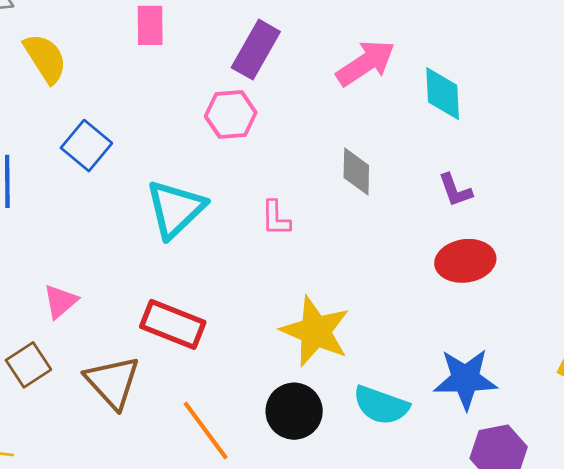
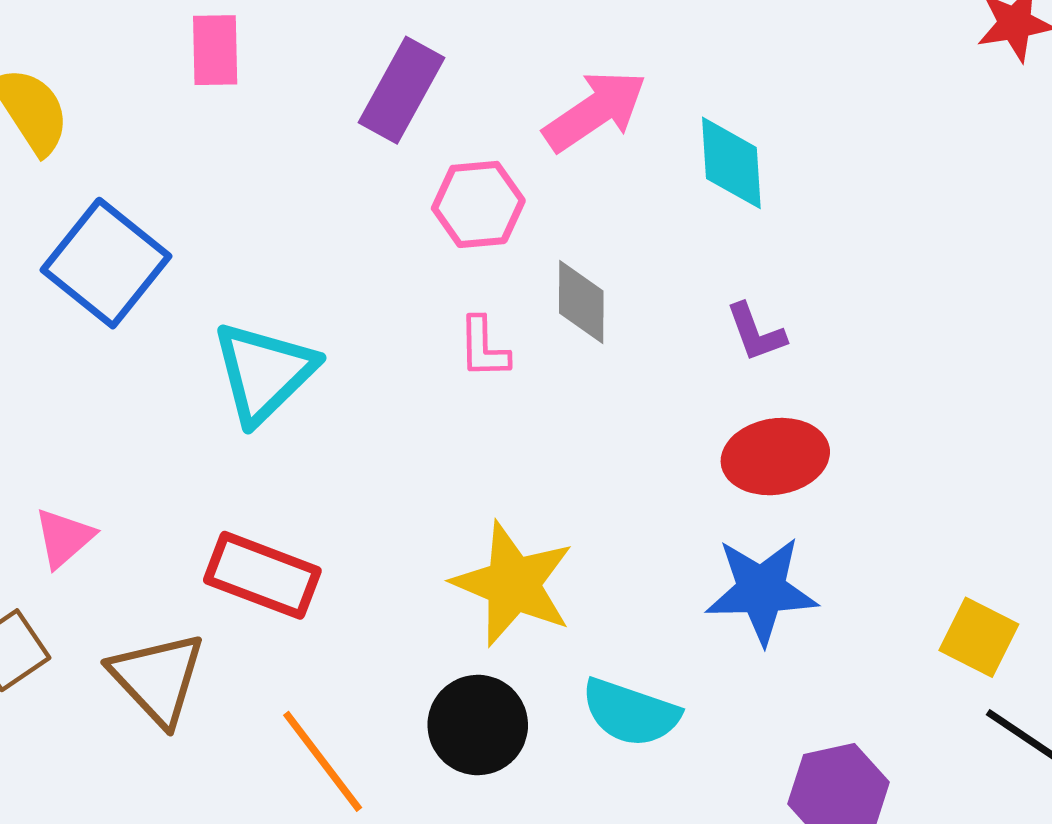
pink hexagon: (231, 114) -> (478, 204), moved
blue square: (86, 146) -> (106, 263), size x1.4
pink L-shape: (276, 218) -> (484, 348), moved
blue star: (465, 379) -> (761, 590), moved

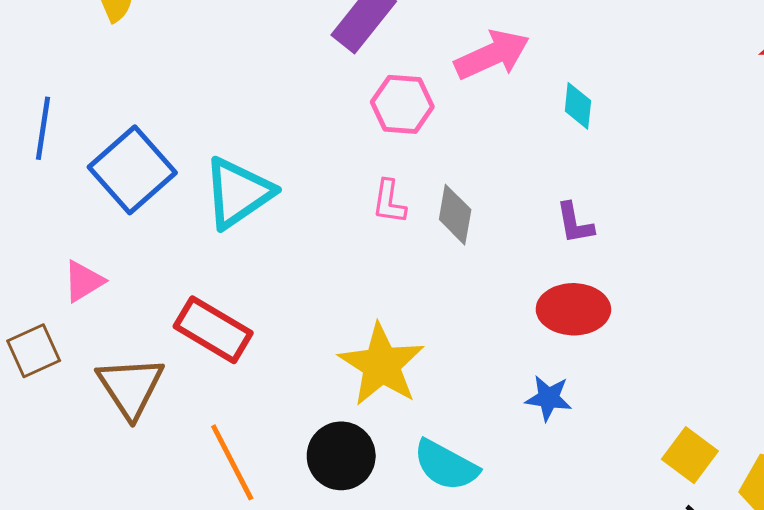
cyan diamond: (731, 163) -> (578, 106), size x0.7
blue square: (106, 263) -> (132, 170), moved
gray diamond: (581, 302) -> (455, 215), moved
blue star: (761, 590) -> (548, 398), size x0.6

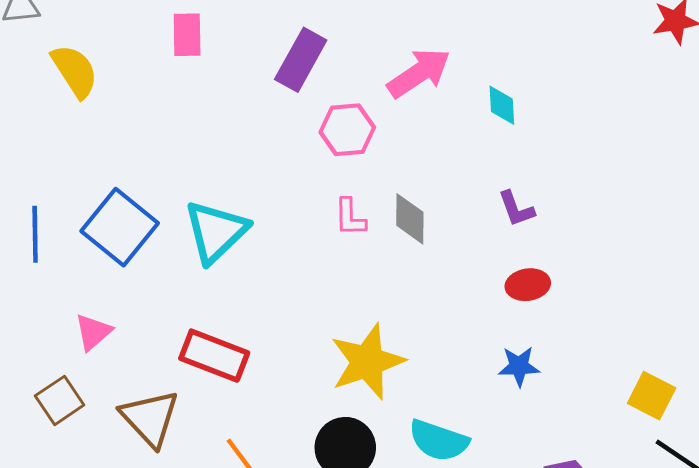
blue line: (43, 128) -> (35, 234), moved
red ellipse: (573, 309) -> (528, 285), size x0.7
yellow star: (381, 365) -> (367, 362), turned 30

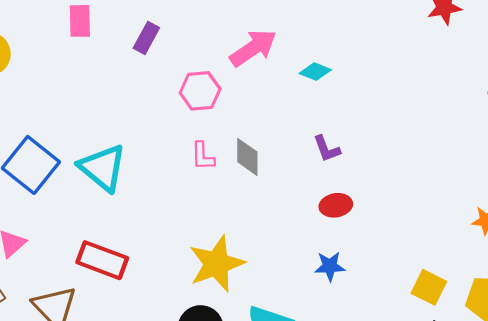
purple rectangle: (301, 60) -> (146, 38), moved, size x0.7
cyan diamond: (502, 105) -> (315, 72), turned -64
cyan triangle: (216, 232) -> (103, 168), turned -36

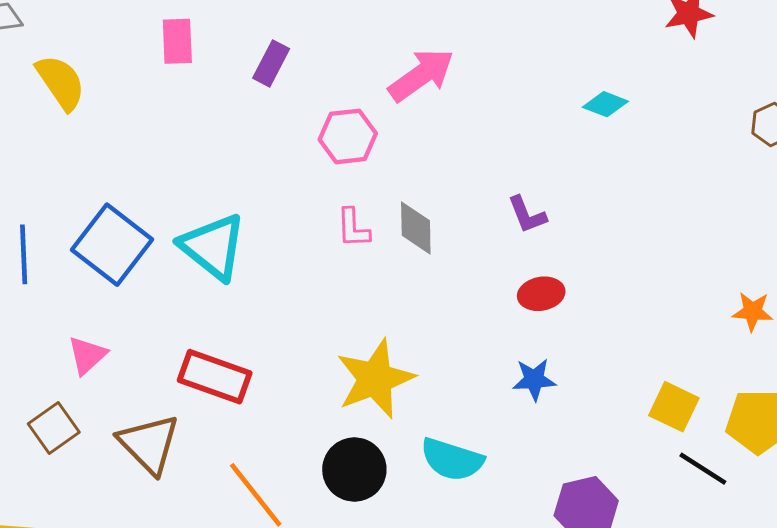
cyan diamond: (315, 72) -> (605, 104), moved

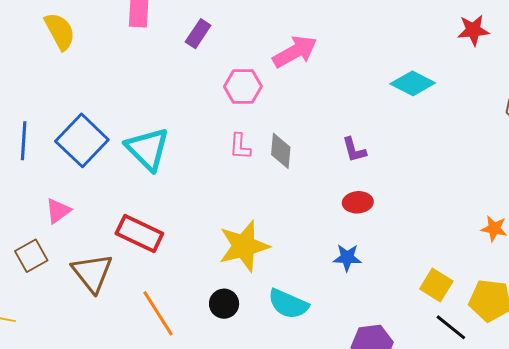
cyan diamond: (605, 104) -> (413, 83), size x1.5
black circle: (354, 470) -> (224, 304), size x0.7

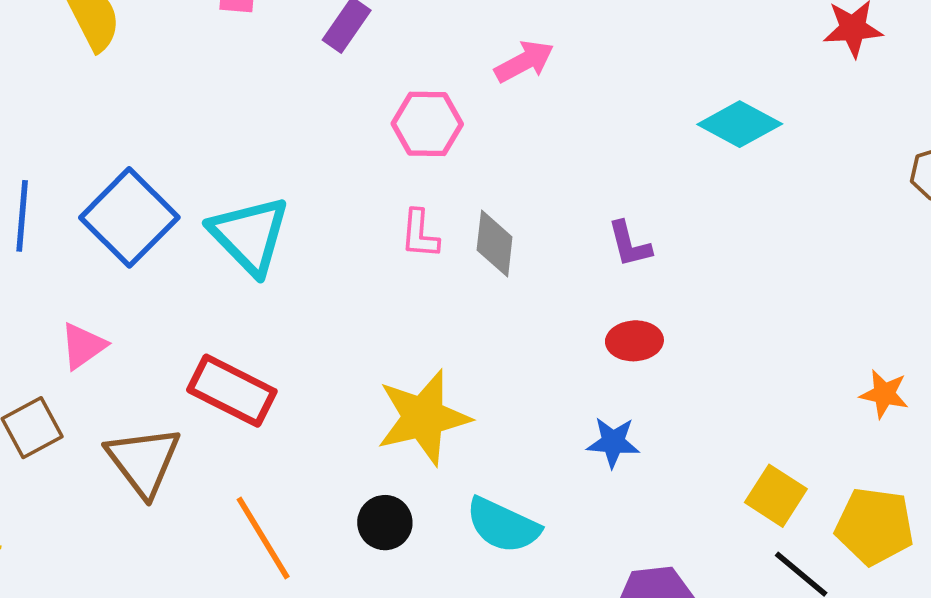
pink arrow: (295, 52) -> (524, 62), size x0.7

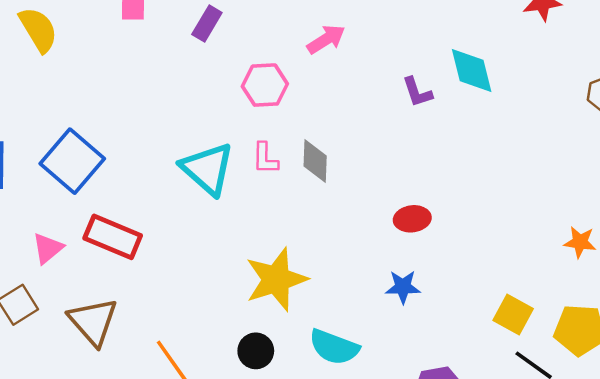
cyan diamond: (740, 124) -> (472, 70), turned 52
cyan triangle: (250, 235) -> (207, 169), moved
purple L-shape: (629, 244) -> (417, 92), moved
red rectangle: (232, 391) -> (113, 237), moved

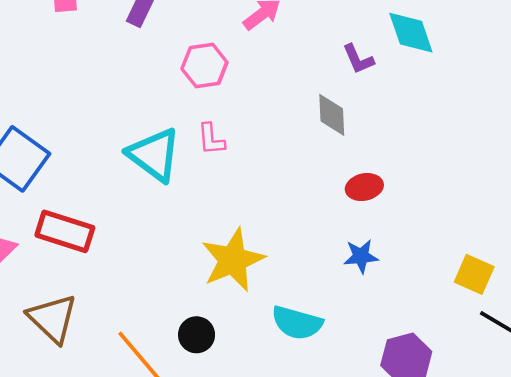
gray diamond: (315, 161) -> (332, 115), moved
black circle: (256, 351) -> (197, 335), moved

